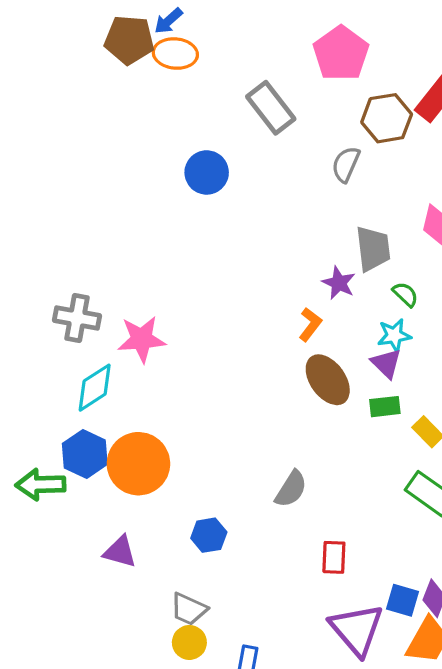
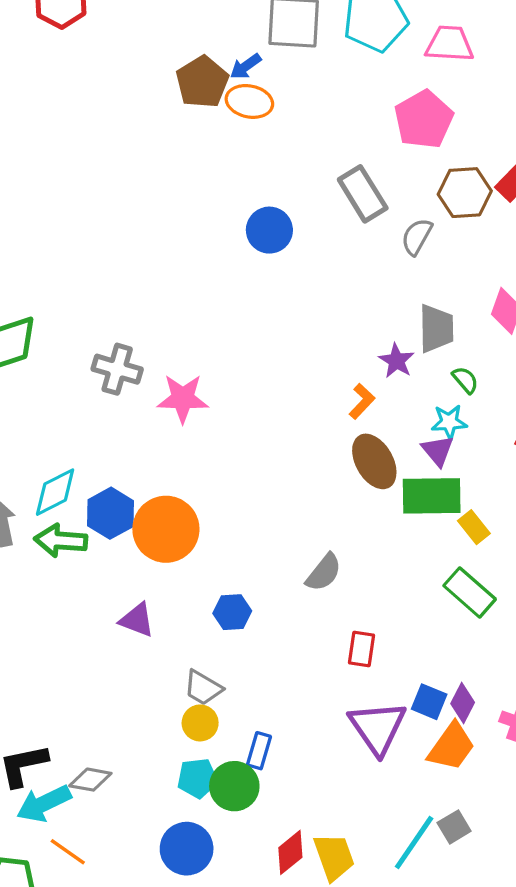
brown pentagon: (129, 40) -> (202, 82), turned 30
gray rectangle: (271, 108) -> (363, 194), moved
cyan diamond: (95, 388) -> (55, 492), moved
green rectangle: (385, 407) -> (432, 496), size x1.8

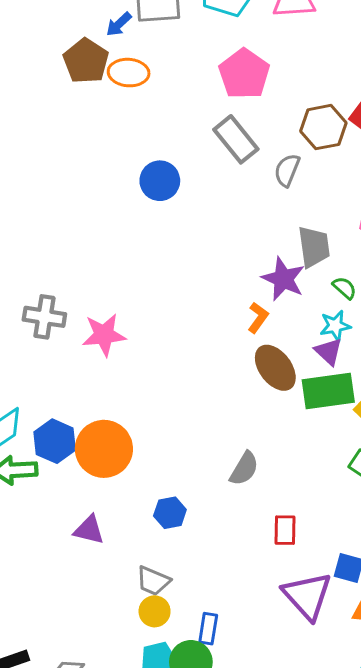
blue arrow: (246, 66) -> (119, 24), moved
pink pentagon: (424, 119) -> (244, 74), moved
purple star: (396, 361) -> (283, 279), size x1.4

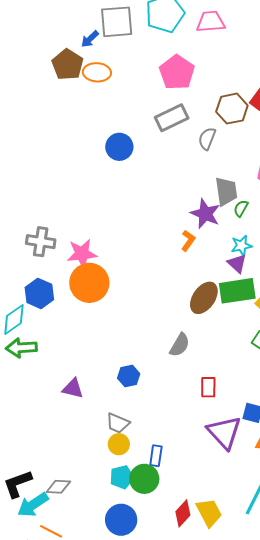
gray rectangle: (236, 139) -> (172, 118), turned -76
green semicircle: (344, 288) -> (241, 208), moved, turned -102
brown ellipse: (275, 368) -> (204, 298), moved, turned 72
blue hexagon: (55, 441) -> (39, 293), moved
orange circle: (104, 449) -> (89, 283), moved

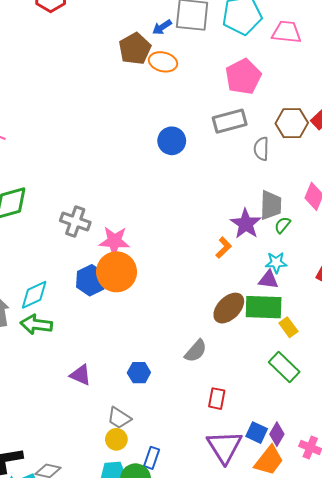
gray semicircle: (207, 139) -> (261, 149), turned -30
purple triangle: (237, 264) -> (268, 280), turned -45
blue hexagon: (39, 293) -> (91, 280), moved

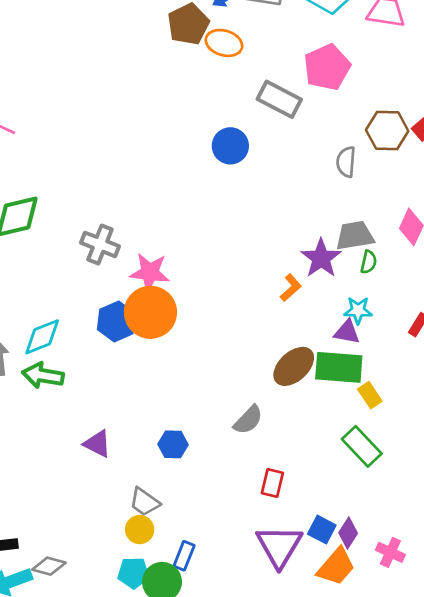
gray rectangle: (230, 121) -> (279, 99), moved, turned 40
gray trapezoid: (271, 205) -> (355, 236), turned -104
green semicircle: (282, 225) -> (369, 262), turned 150

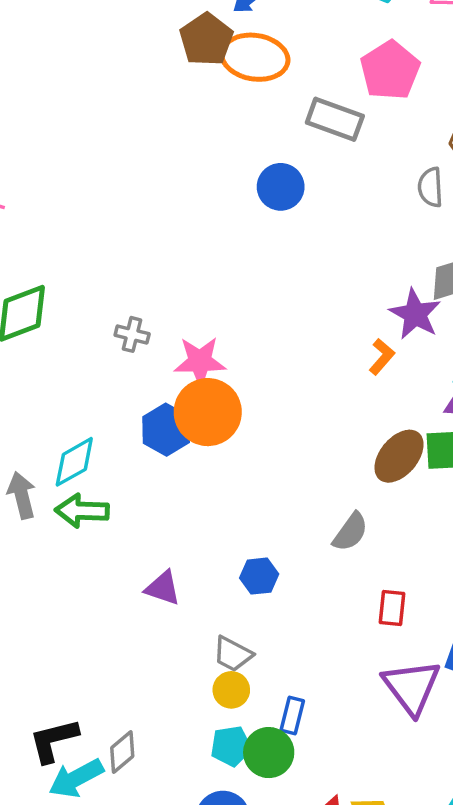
orange ellipse: (224, 43) -> (255, 57), size x1.4
gray cross: (100, 244) -> (132, 334), size x0.7
gray diamond: (49, 566) -> (122, 752), turned -48

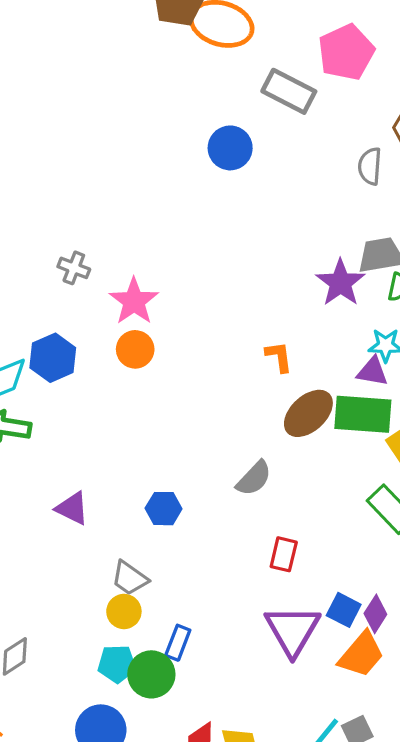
orange L-shape: (382, 357) -> (279, 357), moved, turned -56
pink star: (200, 361) -> (134, 301), turned 30
orange circle: (208, 412) -> (135, 349), size x0.6
blue hexagon: (166, 430) -> (53, 358), moved

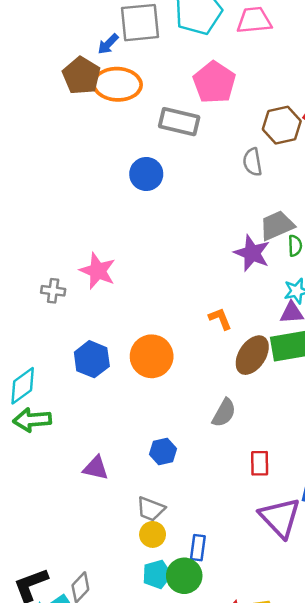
pink star: (134, 301) -> (98, 271), moved
orange circle: (135, 349) -> (152, 356), moved, size x1.5
blue hexagon: (53, 358) -> (92, 359), moved

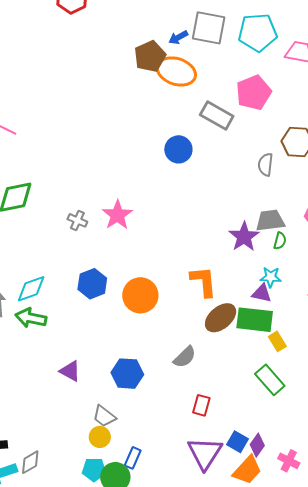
orange L-shape: (220, 319) -> (204, 281), size x1.6
blue hexagon: (163, 452) -> (127, 374), size x1.4

